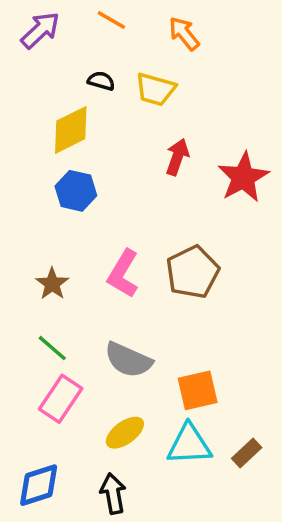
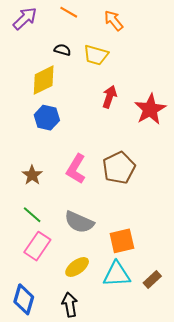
blue diamond: (39, 485) -> (24, 299), turned -56

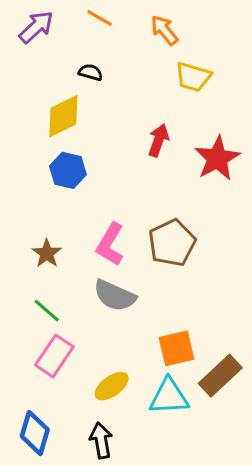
yellow trapezoid: (96, 55) -> (193, 77), moved
gray semicircle: (79, 222) -> (115, 296), moved
brown rectangle: (152, 280) -> (220, 376), moved, size x1.6

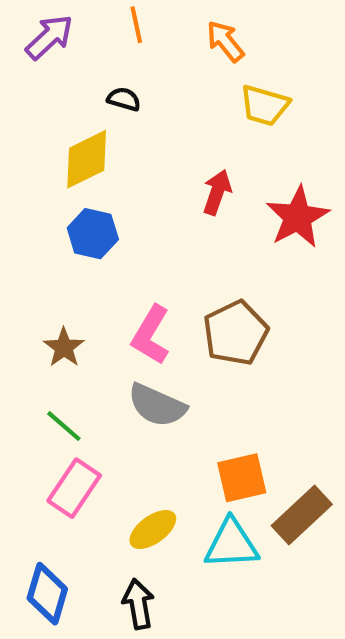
orange line: (100, 18) -> (136, 25), turned 48

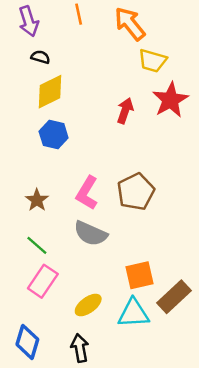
purple arrow: (49, 37) -> (29, 21), turned 116
orange arrow: (225, 41) -> (130, 24), size x1.4
black semicircle: (124, 99) -> (40, 57), moved
red star: (298, 217) -> (170, 100), moved

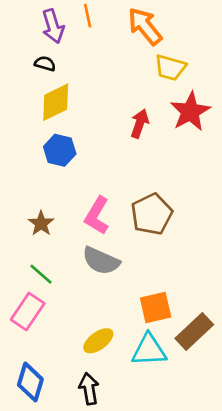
purple arrow: (29, 21) -> (53, 26), moved
pink rectangle: (43, 281) -> (28, 311), moved

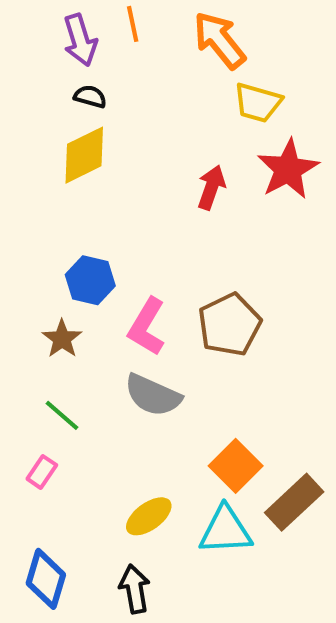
black semicircle: (45, 64) -> (90, 97), moved
blue hexagon: (60, 150) -> (90, 280), moved
orange square: (156, 307) -> (236, 466), turned -32
pink rectangle: (28, 311) -> (42, 472), size x0.6

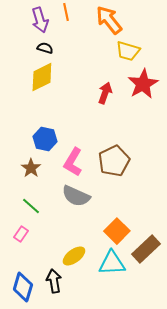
black arrow: (135, 589) -> (54, 281), moved

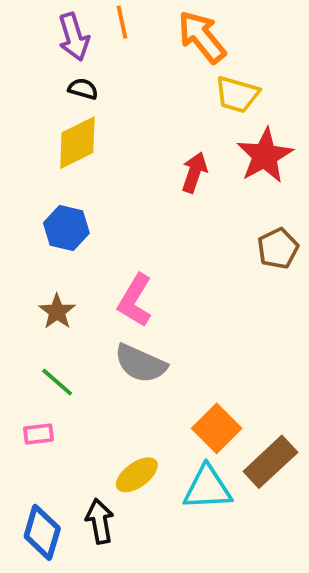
blue hexagon: (45, 139) -> (66, 228), moved
brown pentagon: (114, 161) -> (278, 248), moved, size x0.7
pink rectangle: (21, 234) -> (38, 434), turned 49

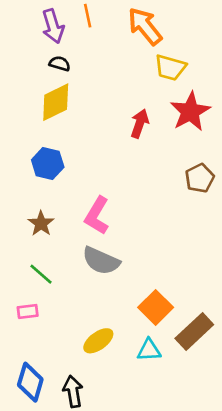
cyan triangle: (207, 488) -> (149, 350), size x0.7
black arrow: (100, 521) -> (73, 391), moved

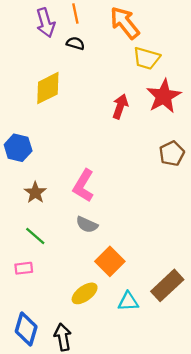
black semicircle: (60, 64) -> (75, 43), moved
blue hexagon: (48, 164) -> (18, 148), moved
gray semicircle: (101, 261) -> (87, 225), size x0.7
orange square: (156, 307) -> (110, 261), moved

